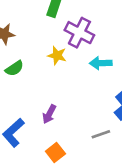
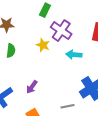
green semicircle: (14, 68) -> (11, 51), turned -56

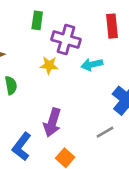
purple arrow: (32, 87) -> (52, 122), size x1.5

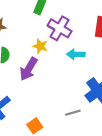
purple arrow: (52, 122) -> (29, 69), moved

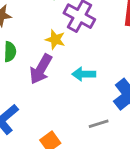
cyan arrow: (76, 54) -> (84, 74), moved

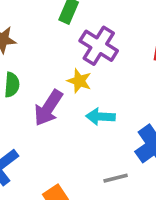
yellow star: (55, 39) -> (79, 81), moved

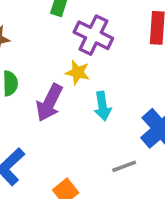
cyan arrow: (100, 117) -> (103, 106), turned -96

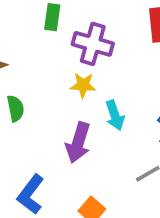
purple arrow: (49, 103) -> (78, 143), moved

